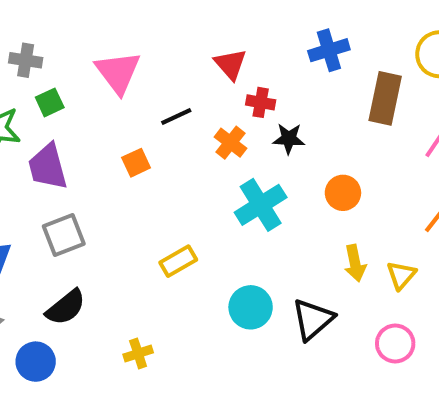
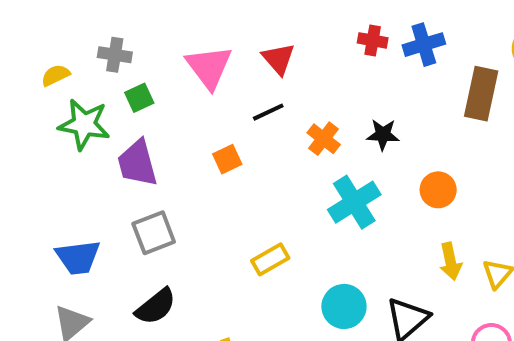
red triangle: (230, 64) -> (279, 59), moved
red cross: (261, 102) -> (373, 40), moved

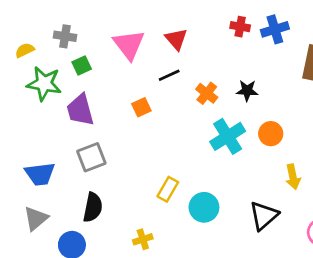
orange circle: (438, 190) -> (271, 134), moved
yellow rectangle: (270, 259) -> (168, 189), moved, turned -30
black semicircle: (156, 306) -> (93, 207), turned -40
cyan circle: (344, 306) -> (204, 207), moved

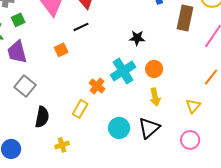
orange cross: (207, 93) -> (97, 86), moved
gray square: (91, 157) -> (25, 86), turned -30
yellow arrow: (293, 177) -> (155, 97), moved
black semicircle: (93, 207) -> (42, 117), moved
cyan circle: (204, 207) -> (119, 128), moved

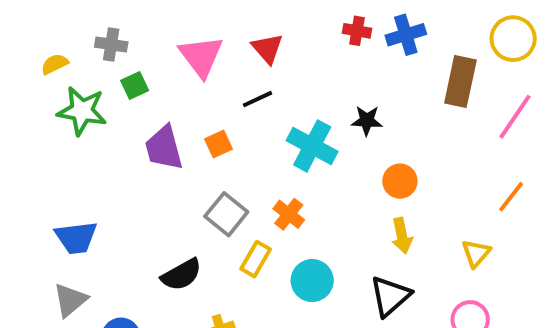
purple trapezoid: (17, 52) -> (164, 148), moved
cyan cross: (123, 71) -> (312, 146), moved, turned -30
gray square: (25, 86) -> (226, 214), moved
black semicircle: (42, 117) -> (181, 275), turned 50
cyan circle: (119, 128) -> (312, 281), moved

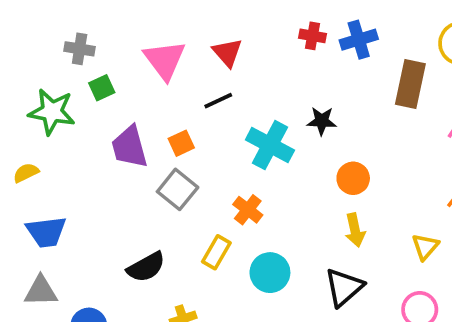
yellow semicircle: (55, 64) -> (26, 173), moved
gray square: (226, 214) -> (178, 189), moved
gray triangle: (70, 300) -> (41, 291), turned 39

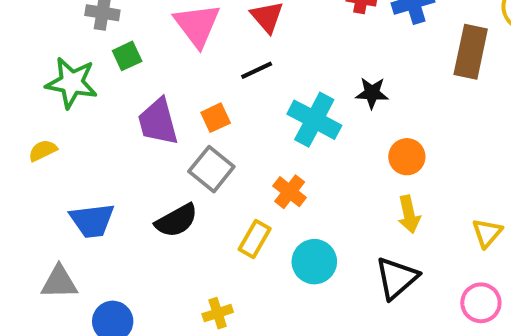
blue trapezoid: (46, 232) -> (92, 221), moved
black semicircle: (146, 267) -> (176, 221), moved

